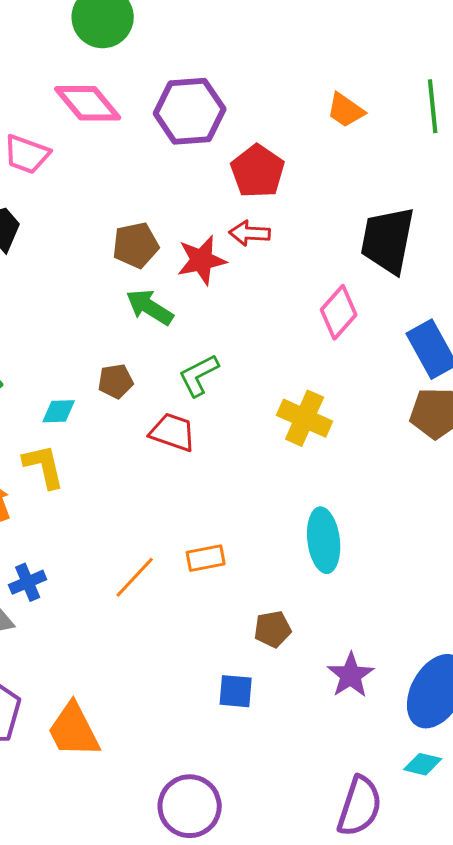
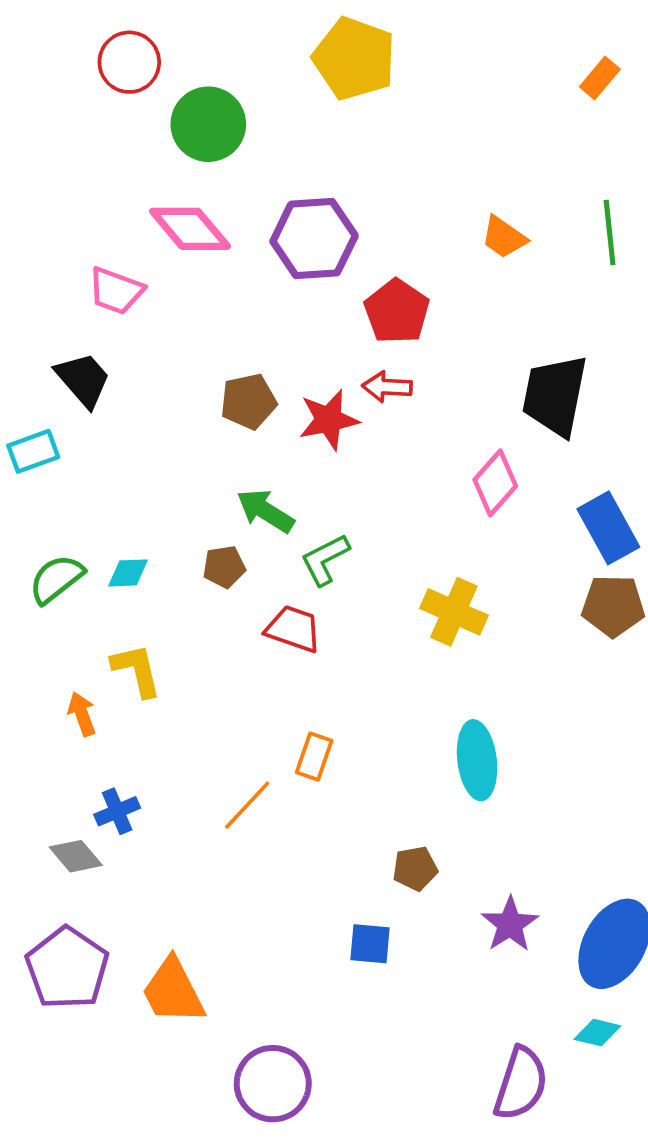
green arrow: (150, 307) -> (265, 511), moved
cyan diamond: (59, 411) -> (128, 573), moved
orange rectangle: (206, 558) -> (314, 757), moved, turned -60
purple circle: (190, 806) -> (273, 1084), moved

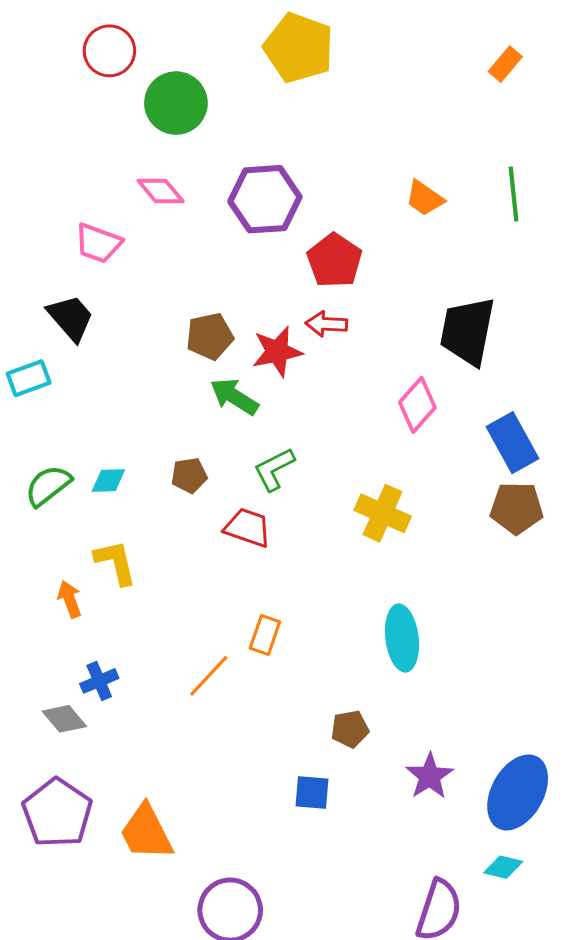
pink diamond: (190, 229) -> (161, 191), size x0.7
green arrow: (265, 511) -> (234, 397), moved

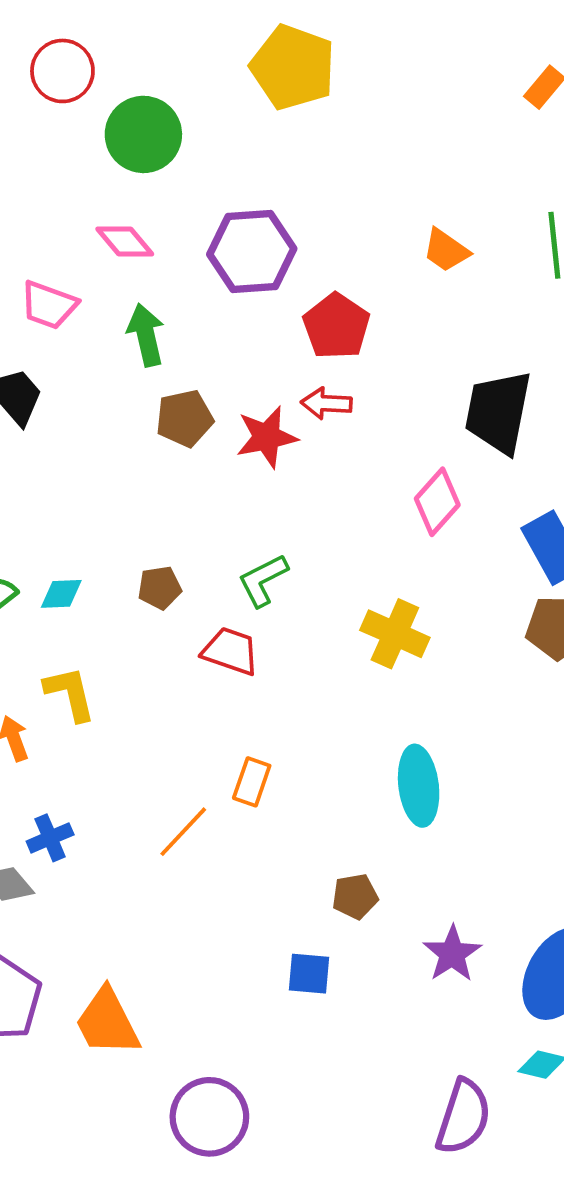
green arrow: (234, 397) -> (146, 335), moved, turned 45

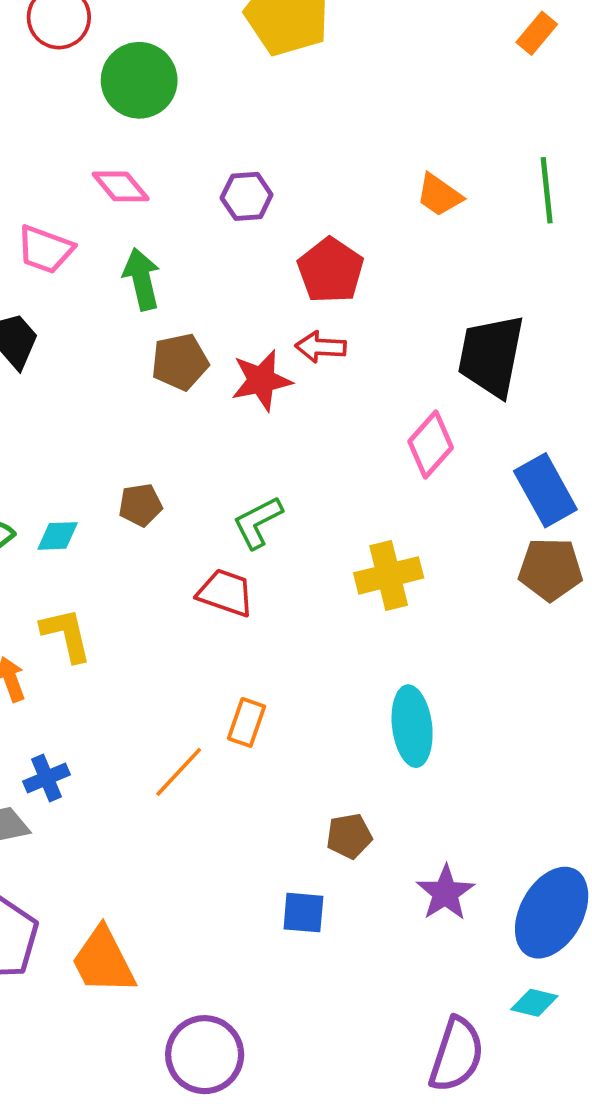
purple hexagon: (252, 252) -> (247, 196), size x0.6
brown pentagon: (160, 588) -> (140, 505), moved
yellow cross: (395, 634) -> (389, 575), turned -38

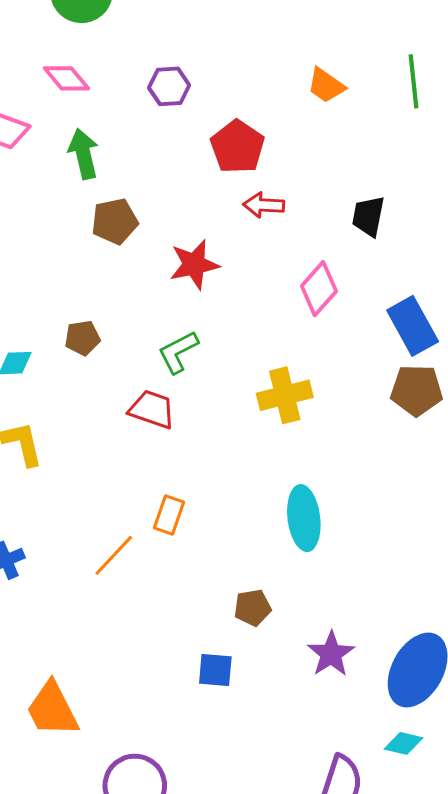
red arrow: (321, 347) -> (264, 205), moved
black trapezoid: (491, 356) -> (368, 216), size x0.6
red star: (261, 380) -> (194, 265), moved

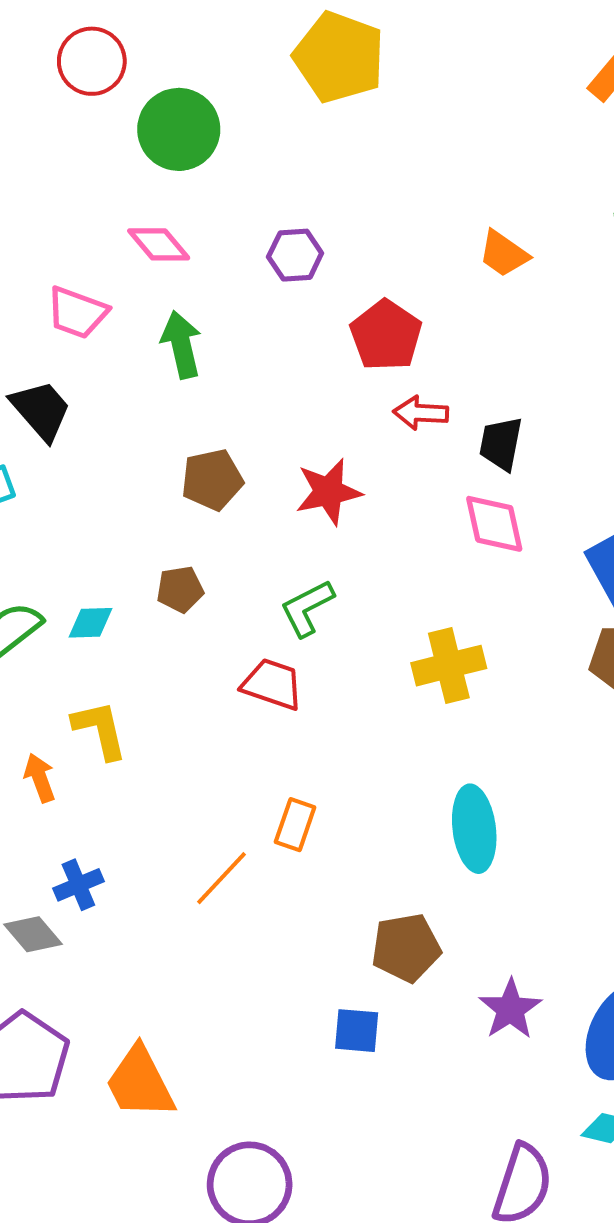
black trapezoid: (368, 216) -> (501, 444), moved
brown pentagon: (115, 221) -> (212, 480), moved
pink diamond: (319, 289) -> (494, 524), turned -54
brown pentagon: (253, 608) -> (406, 948), size x1.4

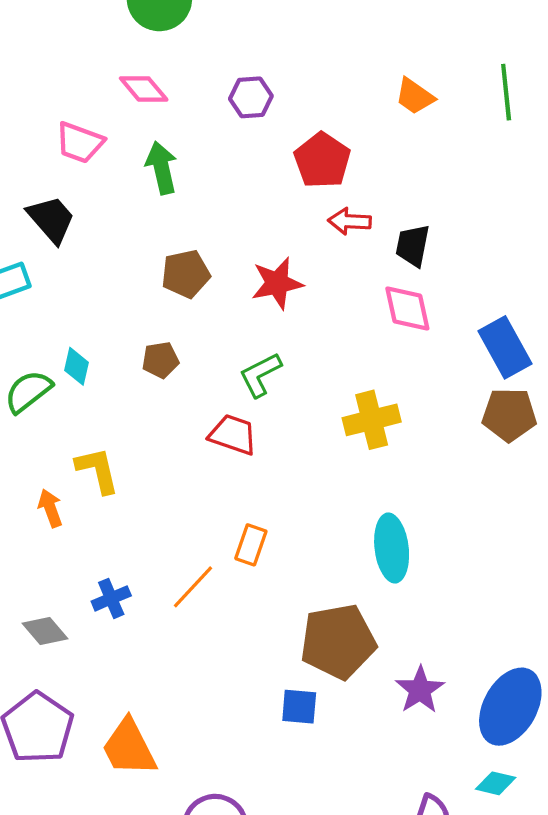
cyan diamond: (90, 623) -> (76, 366), moved, turned -75
blue cross: (78, 885) -> (111, 598), moved
brown pentagon: (406, 948) -> (338, 641), size x1.4

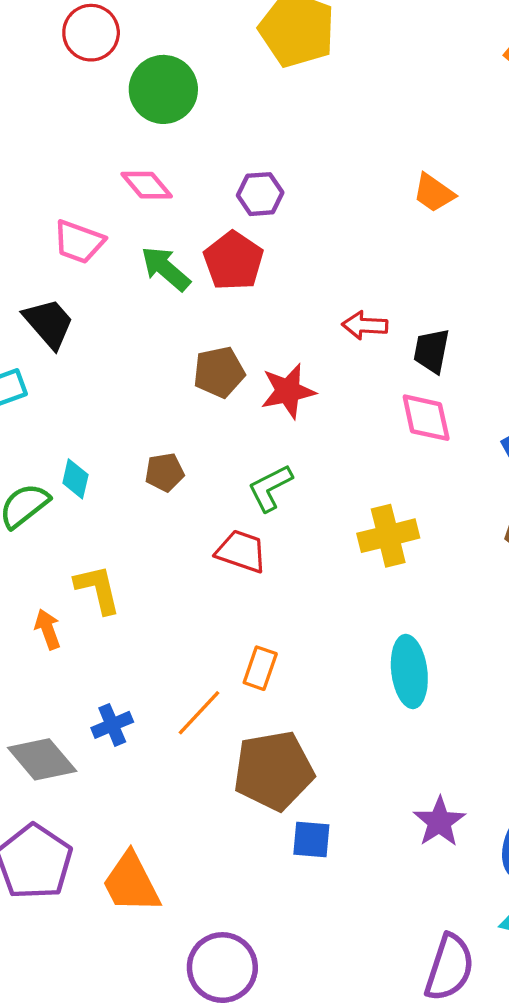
red pentagon: (322, 160) -> (233, 261), moved
green arrow: (162, 168) -> (166, 269), turned -36
brown pentagon: (186, 274) -> (219, 372), moved
gray diamond: (45, 631) -> (42, 759), size x1.4
brown pentagon: (338, 641) -> (274, 771), moved

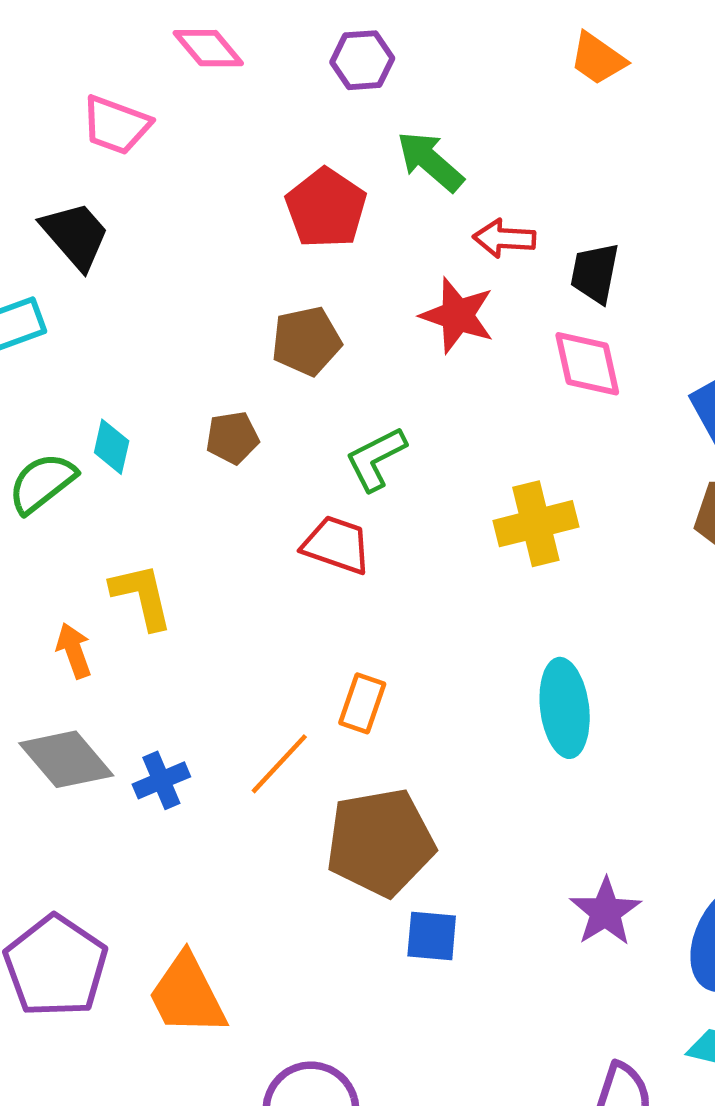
red pentagon: (233, 261) -> (326, 208), moved
green arrow: (166, 269) -> (430, 161), moved
brown pentagon: (219, 372) -> (306, 341), moved
red star: (288, 391) -> (457, 315), moved, turned 30
gray diamond: (42, 759) -> (66, 759), moved

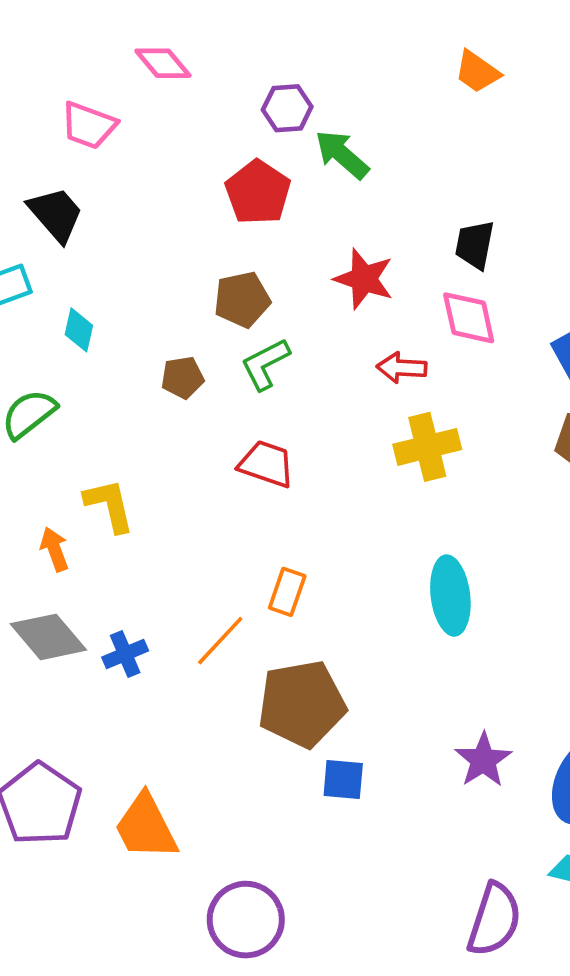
purple hexagon: (362, 60) -> (287, 108), moved
red arrow: (504, 238) -> (402, 368), moved
cyan diamond: (112, 447) -> (79, 330), moved
green L-shape: (376, 459) -> (265, 364), moved

